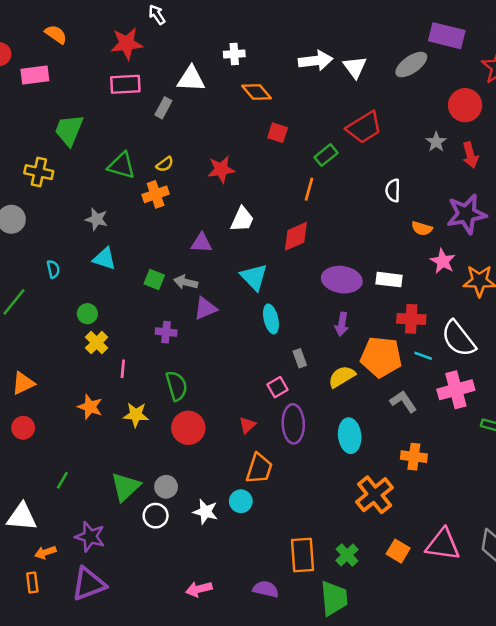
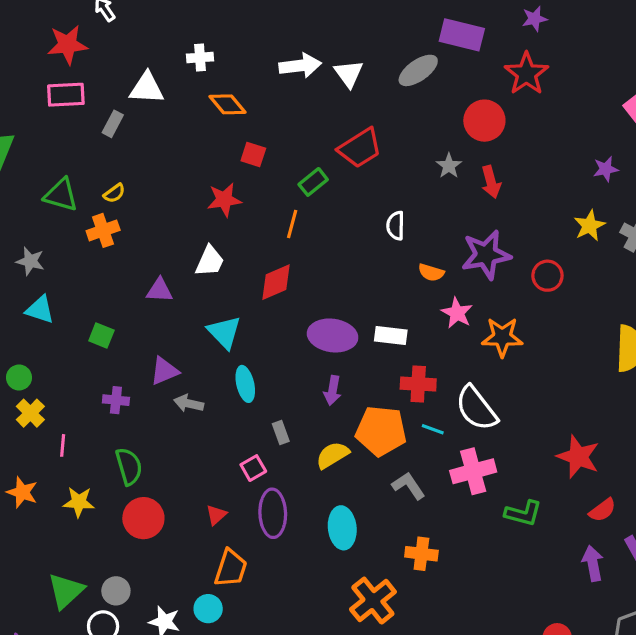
red star: (221, 169) -> (224, 200), moved
gray arrow: (186, 282) -> (189, 403), moved

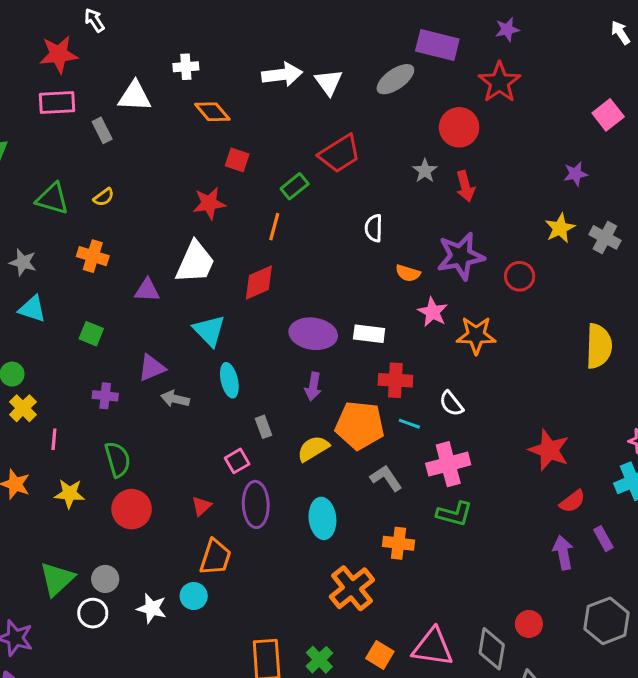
gray rectangle: (113, 124) -> (102, 130), turned -55
orange cross: (103, 230) -> (93, 256), moved, turned 36
white trapezoid: (210, 261) -> (195, 262), size x1.4
white semicircle: (476, 408) -> (451, 404), size x0.6
green L-shape: (523, 513) -> (454, 514), moved

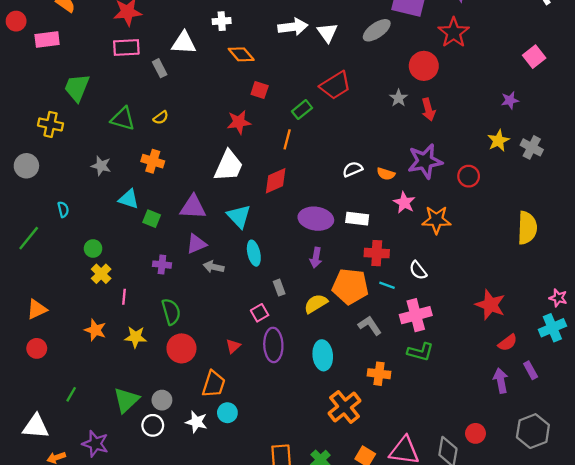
white semicircle: (374, 228) -> (353, 169), moved, turned 66
purple triangle: (147, 290) -> (193, 207), moved, size x1.4
cyan triangle: (32, 309) -> (129, 199), moved
orange trapezoid: (215, 557) -> (214, 384), moved

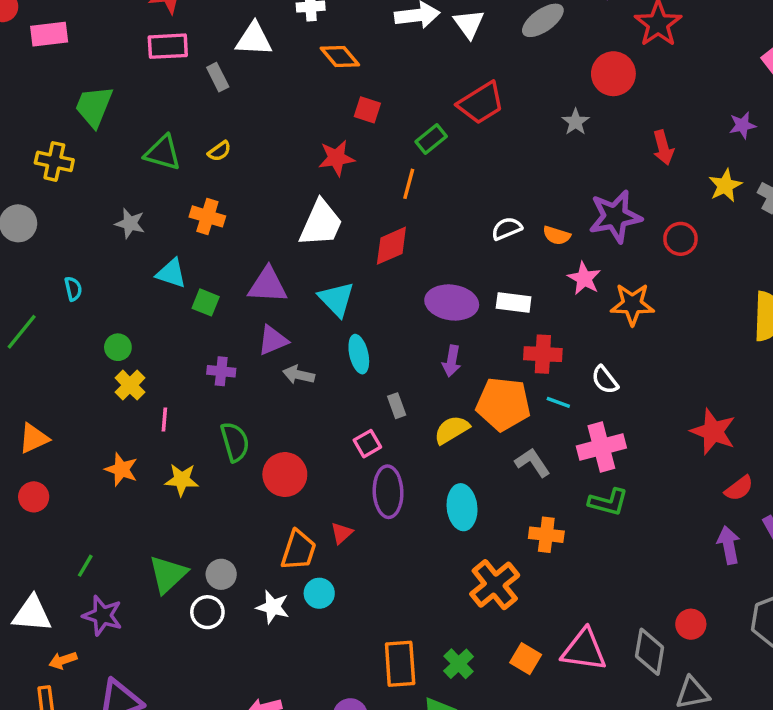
red arrow: (428, 110) -> (663, 148), moved
red triangle: (233, 346) -> (342, 533), moved
red circle: (181, 348) -> (285, 475), moved
purple star: (95, 444) -> (102, 616), moved

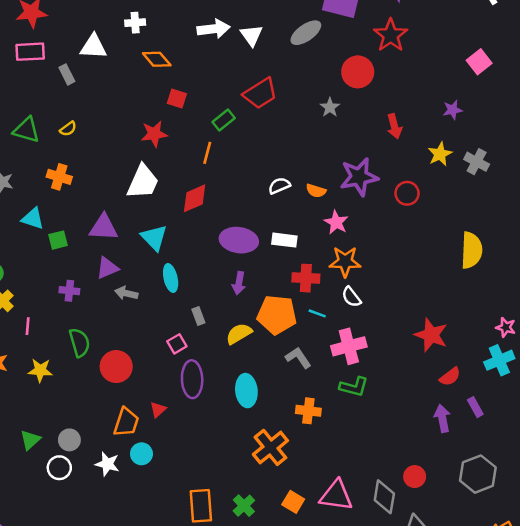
green square: (206, 302) -> (58, 240), turned -36
orange star: (632, 304) -> (345, 262), moved
green triangle: (168, 574) -> (30, 440), size x0.7

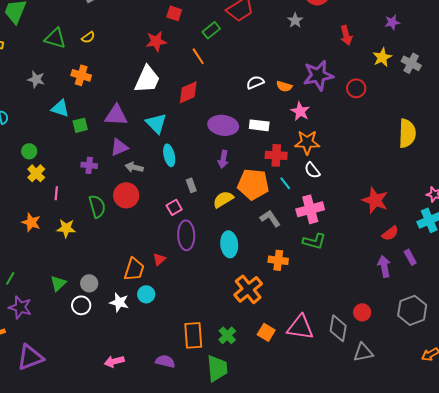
orange line: (207, 153) -> (198, 56), turned -48
cyan line: (317, 313) -> (285, 183), turned 32
red circle: (116, 367) -> (126, 195), moved

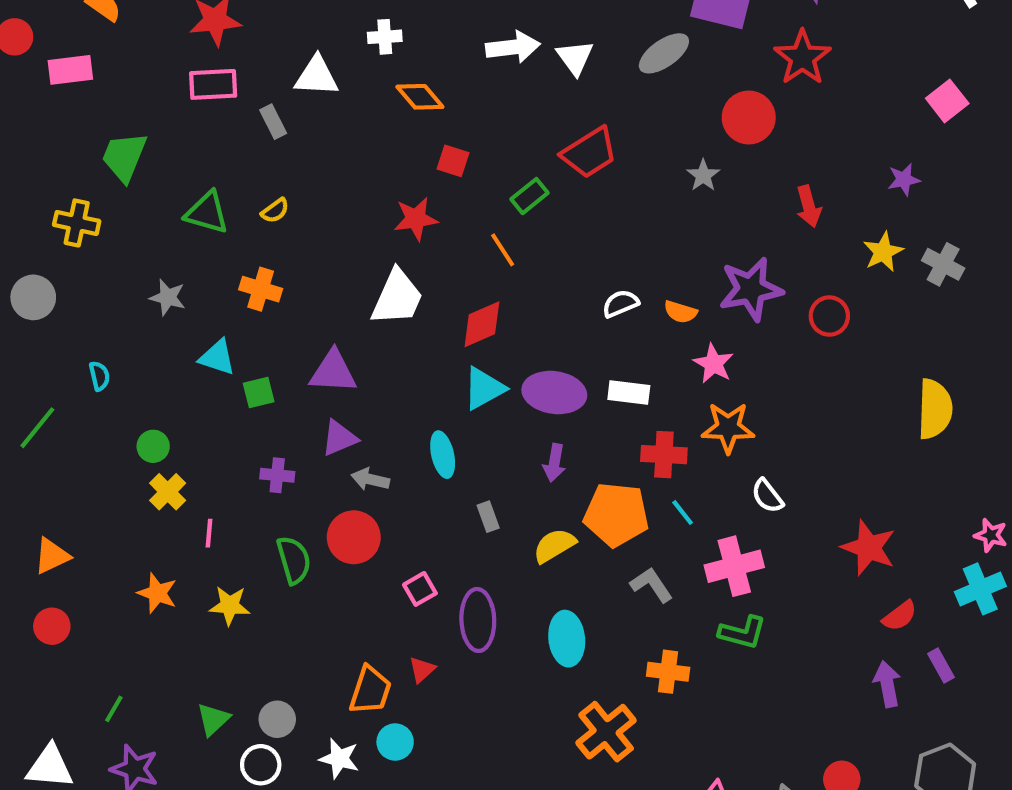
cyan triangle: (156, 123) -> (484, 388), moved, turned 45
white semicircle: (312, 170) -> (767, 496), moved
pink square: (174, 207) -> (420, 589), moved

